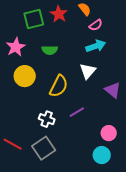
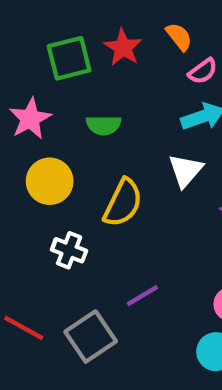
purple line: (77, 112) -> (142, 296), moved
white cross: (47, 119) -> (69, 250), moved

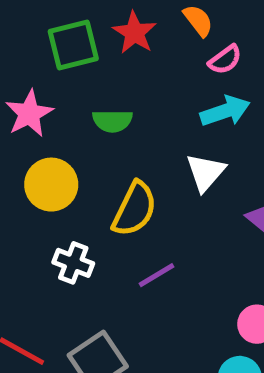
purple line: (142, 296) -> (157, 275), moved

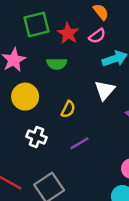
red star: (134, 33) -> (68, 33), moved
pink semicircle: (225, 60) -> (97, 36), moved
yellow semicircle: (134, 209) -> (68, 109), size x0.6

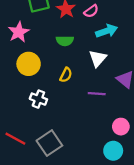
green semicircle: (57, 64) -> (65, 41), moved
purple line: (79, 143) -> (97, 94), moved, turned 35

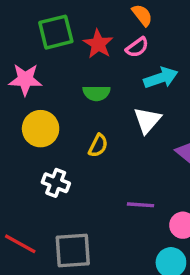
pink star: (19, 32) -> (25, 80), turned 30
purple line: (97, 94) -> (140, 205), moved
gray square: (49, 143) -> (73, 251), turned 30

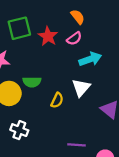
green semicircle: (96, 93) -> (32, 82), moved
yellow semicircle: (98, 146) -> (57, 100), moved

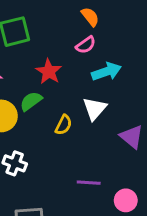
red star: (48, 36) -> (49, 72), moved
green semicircle: (32, 82) -> (31, 101), turned 144

